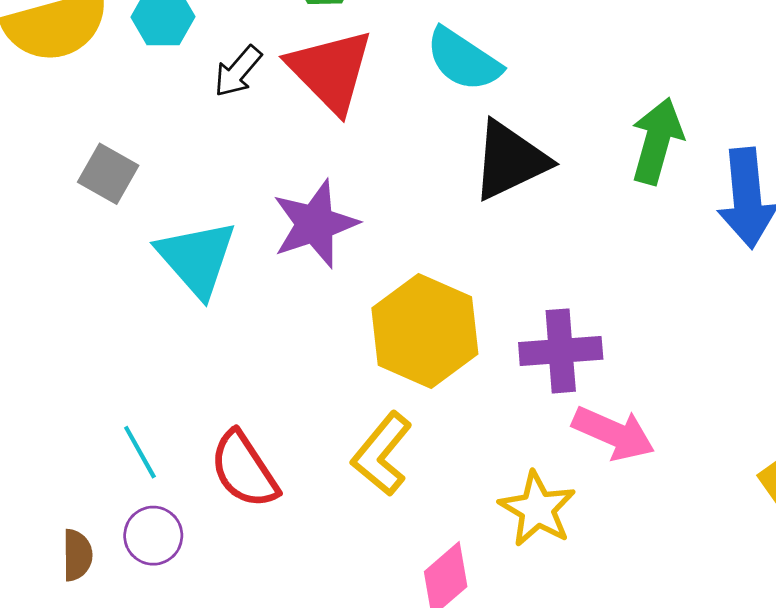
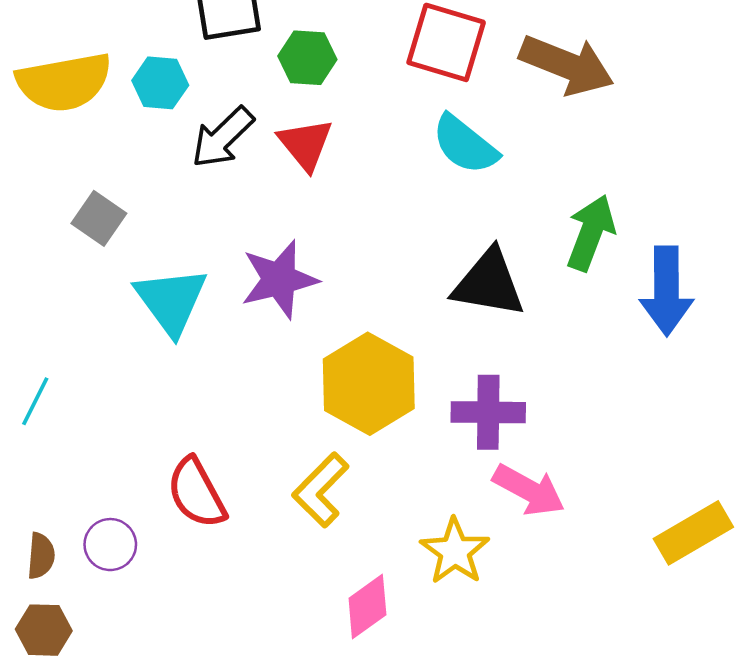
cyan semicircle: (463, 60) -> (465, 145), moved
black arrow: (238, 71) -> (223, 137), size x1.4
red triangle: (331, 71) -> (305, 144), size x0.7
black triangle: (510, 160) -> (489, 283), moved, turned 30
cyan line: (140, 452) -> (35, 401), moved, turned 51

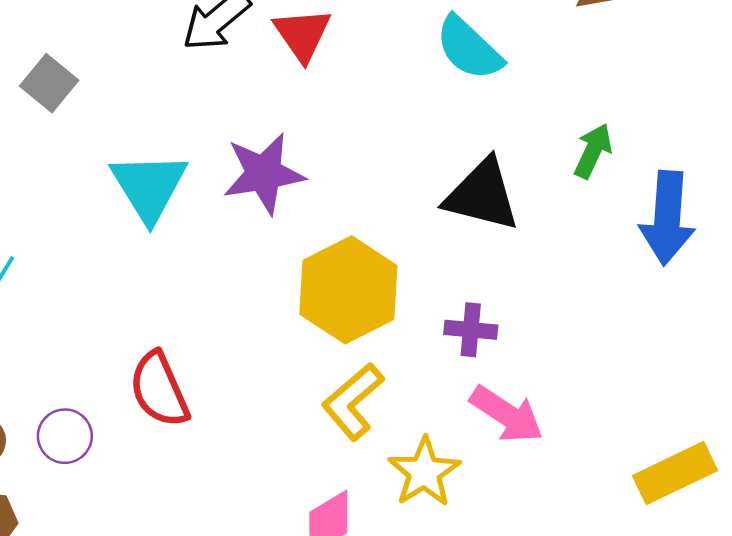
gray square: (99, 218) -> (49, 83), moved
green arrow: (591, 233) -> (593, 151), size x0.7
purple cross: (488, 412) -> (471, 330), size x0.7
yellow L-shape: (321, 490) -> (353, 402), moved

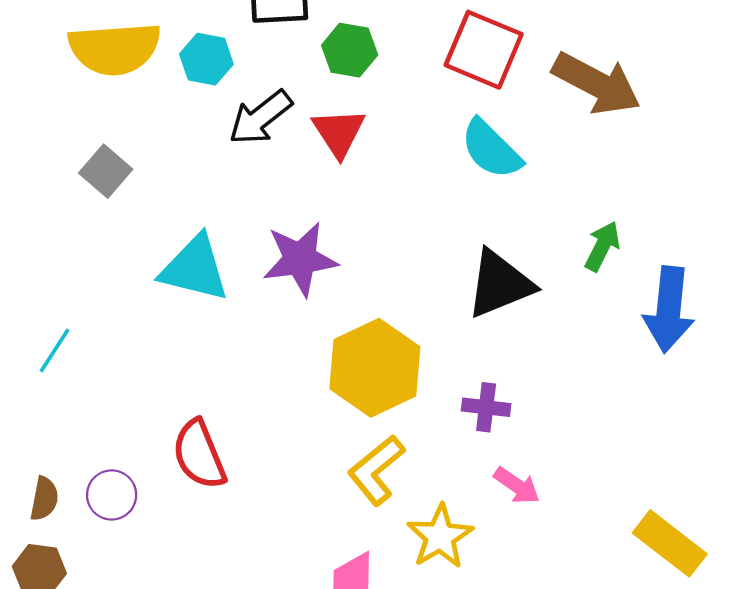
cyan triangle: (149, 187) -> (195, 268), turned -46
black triangle: (482, 195) -> (500, 284), turned -38
pink arrow: (507, 414) -> (517, 486), size x0.7
yellow rectangle: (675, 473) -> (670, 543), turned 62

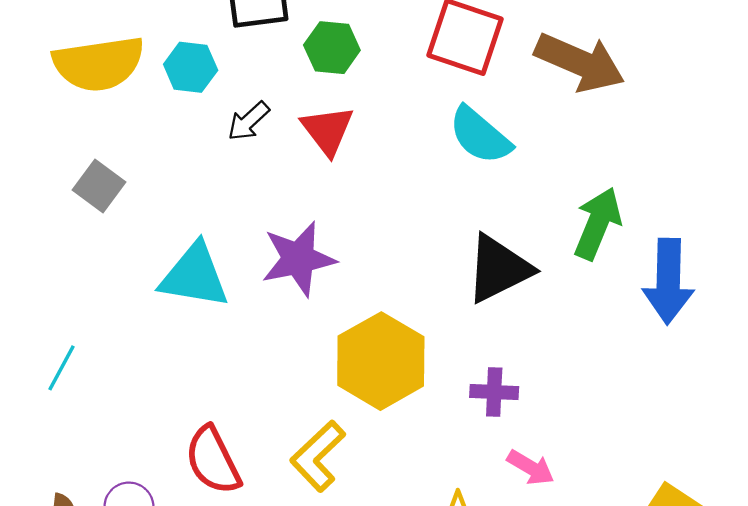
black arrow: (260, 117) -> (249, 121), size x0.7
green arrow: (602, 246) -> (598, 223), size x1.4
yellow L-shape: (376, 470) -> (318, 456), moved

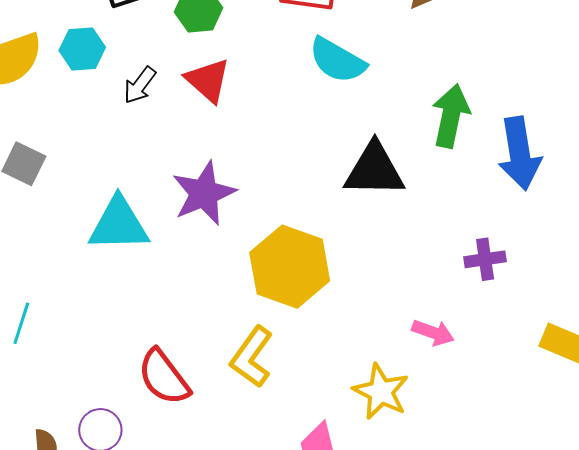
black triangle: (499, 269) -> (374, 170), turned 38
purple cross: (494, 392) -> (485, 259), moved

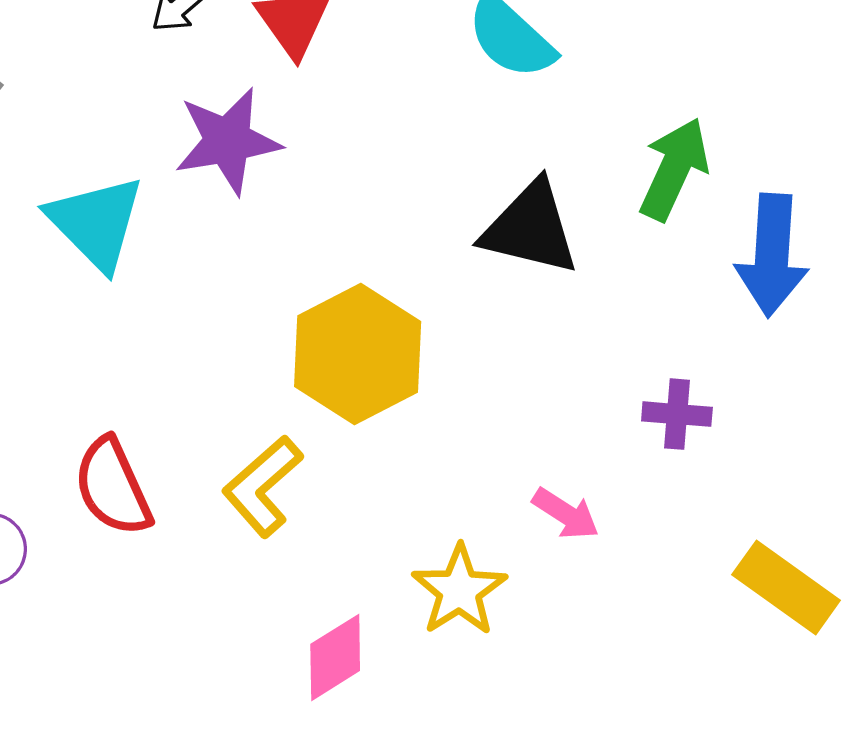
purple star: (204, 193) -> (228, 141), moved
cyan triangle: (119, 224) -> (96, 223), turned 34

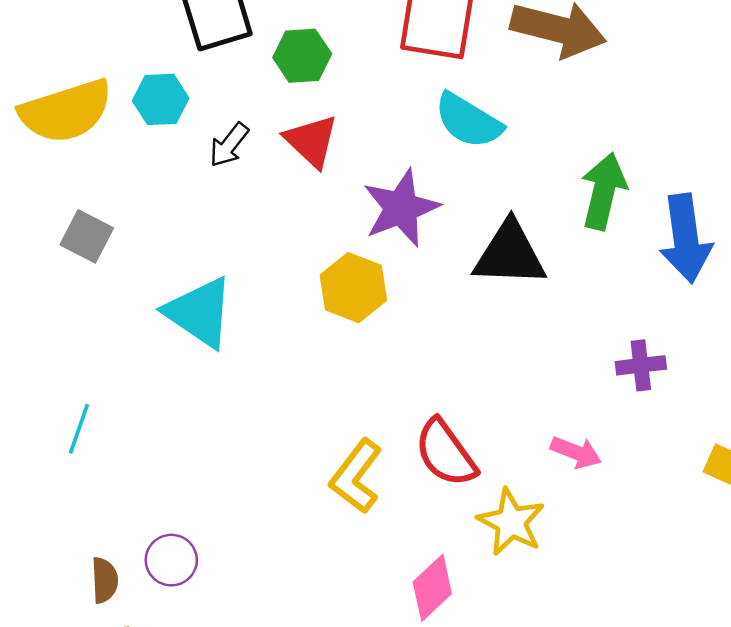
purple star: (228, 141) -> (401, 208), moved
yellow hexagon: (358, 354) -> (353, 288), moved, size x0.7
red semicircle: (113, 487) -> (446, 453), moved

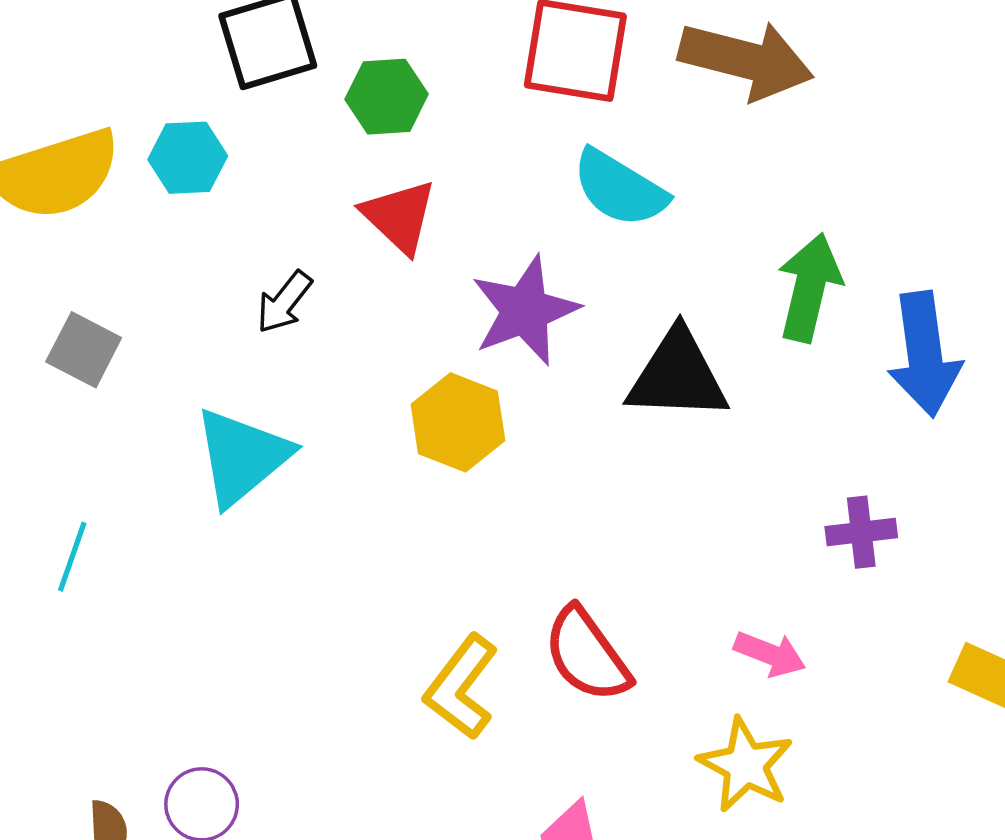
black arrow: (229, 145) -> (284, 302), moved
cyan triangle: (200, 312) -> (242, 457), turned 46
cyan line: (79, 429) -> (72, 557), moved
yellow star: (511, 522) -> (746, 765), moved

